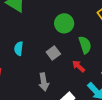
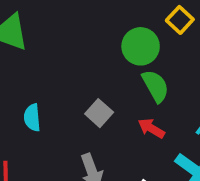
green circle: (64, 23) -> (141, 46), moved

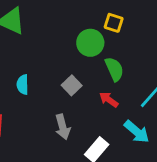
yellow square: (180, 20) -> (114, 23), moved, turned -30
green circle: (141, 46) -> (90, 43), moved

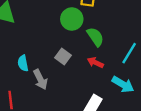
gray arrow: (63, 127) -> (40, 79), moved

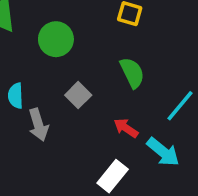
green circle: (72, 19) -> (56, 39), moved
red arrow: (95, 63) -> (126, 128), moved

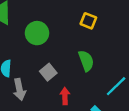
red arrow: (126, 128) -> (65, 96), moved, turned 49

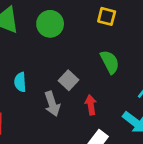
green circle: (37, 33) -> (50, 24), moved
gray arrow: (19, 89) -> (52, 104), moved

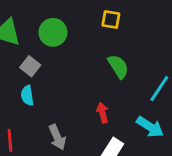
gray square: (68, 80) -> (30, 66), moved
gray arrow: (52, 104) -> (57, 137), moved

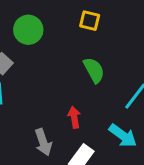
gray arrow: (57, 137) -> (43, 142), moved

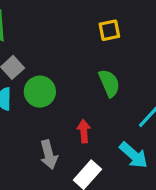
yellow square: (90, 21) -> (109, 30), turned -30
green circle: (28, 30) -> (40, 92), moved

